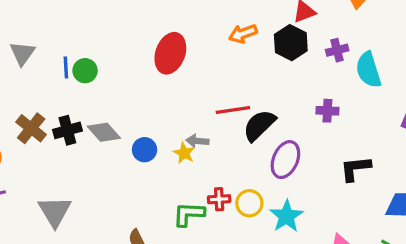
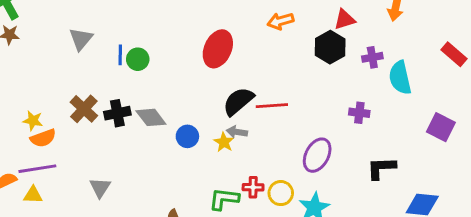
orange arrow: (243, 34) -> (280, 21), moved
black semicircle: (259, 125) -> (238, 101), moved
gray triangle: (55, 212) -> (100, 188), size x0.7

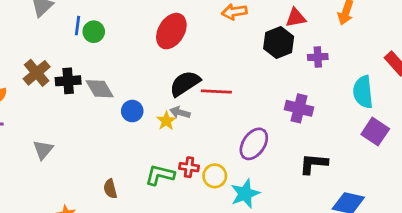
cyan semicircle: (400, 78) -> (363, 92), moved
purple cross: (359, 113) -> (299, 108), size x1.4

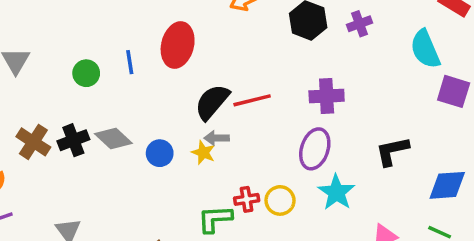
blue line: (78, 26) -> (130, 62), moved
purple cross: (299, 108) -> (327, 96), moved
cyan star: (245, 194) -> (336, 192), moved

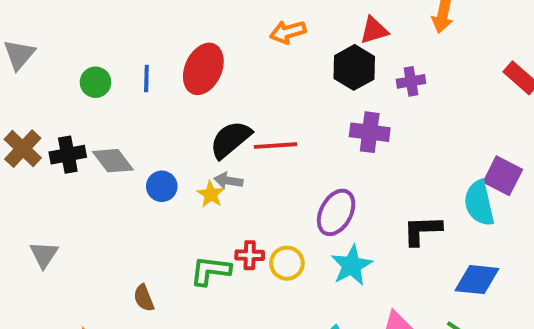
cyan semicircle: (425, 49) -> (479, 203), moved
purple cross: (327, 96) -> (370, 132), moved

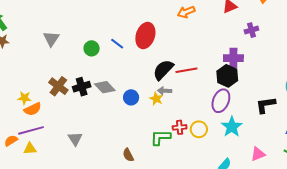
black hexagon: (354, 67) -> (227, 76), moved
blue line: (146, 78) -> (117, 44), turned -48

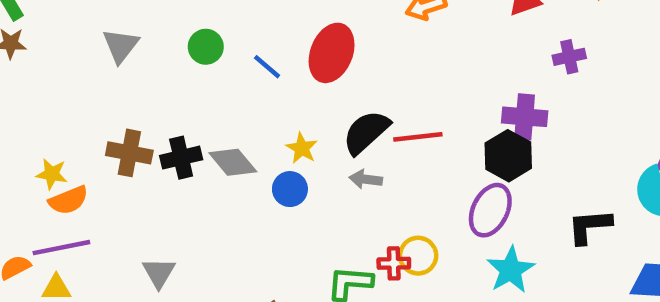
green circle: (92, 48) -> (206, 47), moved
brown cross: (58, 86) -> (129, 153), turned -30
yellow star: (156, 99) -> (302, 148), moved
yellow circle: (199, 129) -> (418, 256), moved

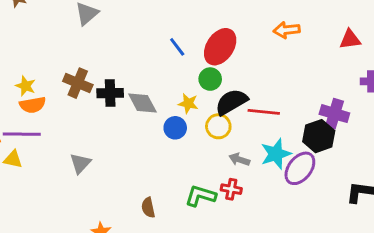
green circle: (206, 47) -> (210, 79), moved
yellow star: (302, 148) -> (188, 103), turned -30
gray arrow: (366, 179) -> (239, 159), moved
yellow circle: (418, 256) -> (218, 126), moved
cyan star: (511, 270) -> (276, 154), moved

